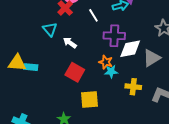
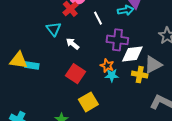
yellow cross: (133, 87) -> (140, 75), moved
yellow square: (90, 100) -> (88, 102), turned -30

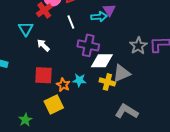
orange star: (107, 66) -> (63, 85), moved
red square: (76, 74) -> (43, 75), turned -36

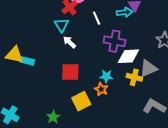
cyan triangle: (26, 29) -> (62, 25), moved
orange star: (63, 85) -> (101, 89), moved

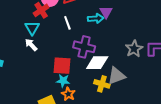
white arrow: (69, 42) -> (31, 45), moved
red square: (70, 72) -> (62, 66), moved
cyan star: (106, 76) -> (63, 81), moved

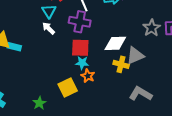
purple cross: (84, 47) -> (80, 22), moved

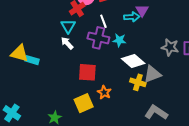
gray star: (152, 28) -> (170, 47), turned -30
white diamond: (115, 43) -> (133, 61), turned 40
red square: (80, 48) -> (87, 72), moved
cyan star: (82, 63) -> (119, 40), moved

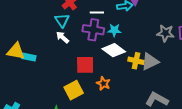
white line: (103, 21) -> (97, 13), turned -64
white diamond: (133, 61) -> (114, 50), moved
yellow cross: (138, 82) -> (136, 61), moved
yellow square: (84, 103) -> (74, 90), moved

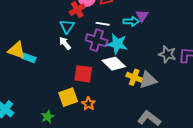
cyan star: (114, 30) -> (117, 44), size x1.5
orange star: (103, 83) -> (88, 104), moved

